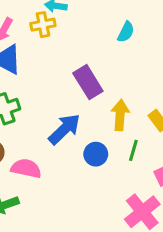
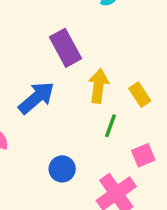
blue circle: (96, 154) -> (62, 169), moved

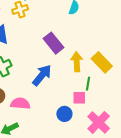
yellow rectangle: (140, 95) -> (102, 62), size x1.5
pink square: (143, 155) -> (79, 98), moved, turned 32

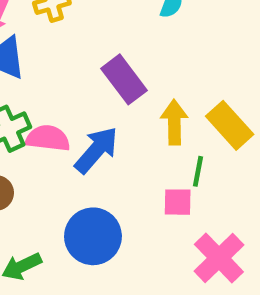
pink semicircle: (20, 104) -> (48, 138), moved
blue circle: (64, 114) -> (93, 236), moved, size x1.6

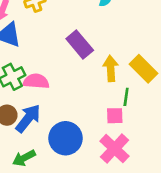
blue arrow: (96, 150) -> (28, 118), moved
pink cross: (219, 258) -> (114, 149), moved

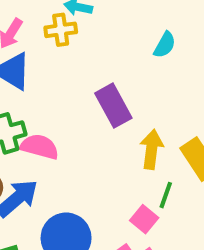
pink square: (115, 116) -> (144, 219), turned 30

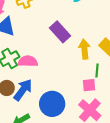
pink square: (144, 219) -> (89, 85), turned -32

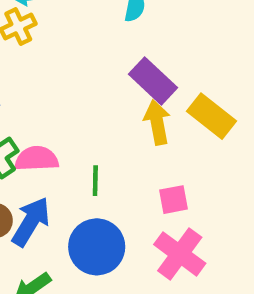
purple rectangle: (60, 32) -> (153, 81), moved
green line: (97, 70) -> (95, 181), moved

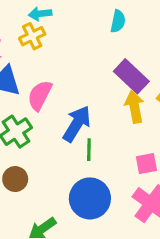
pink semicircle: (37, 159) -> (40, 95), moved, turned -60
blue arrow: (31, 222) -> (77, 124), moved

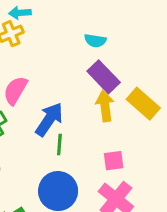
cyan semicircle: (118, 21) -> (95, 41), moved, turned 85

